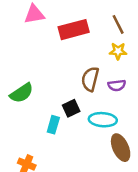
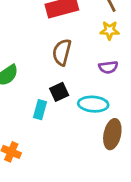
brown semicircle: (90, 79) -> (62, 52), moved
brown ellipse: (121, 148) -> (112, 134), turned 36

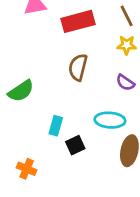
purple semicircle: (108, 67) -> (125, 83), turned 42
black square: (59, 92) -> (75, 145), moved

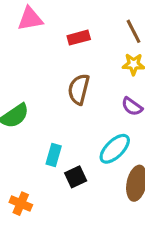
red rectangle: (78, 21) -> (79, 38), size x0.6
cyan ellipse: (110, 120) -> (115, 149), turned -48

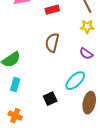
cyan rectangle: (54, 155) -> (15, 85), moved

